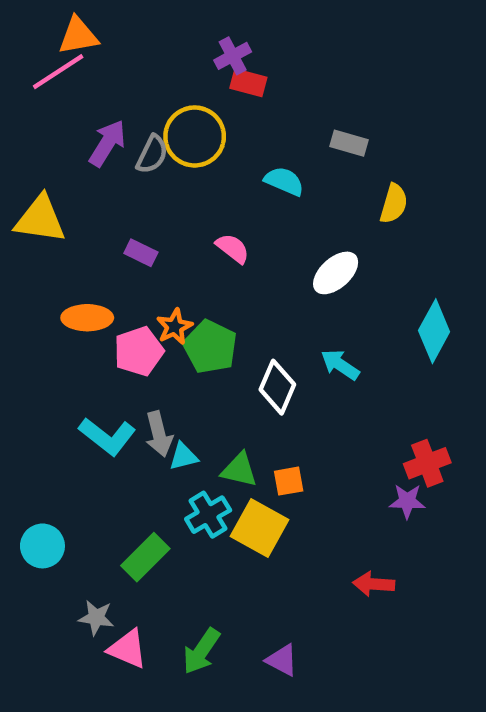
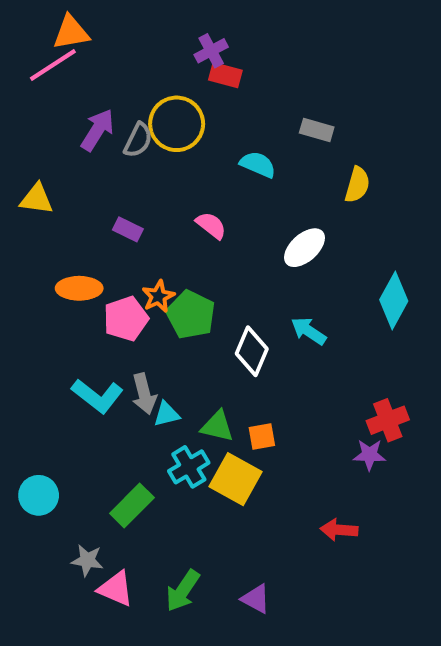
yellow triangle: (40, 219) -> (37, 199), size x0.7

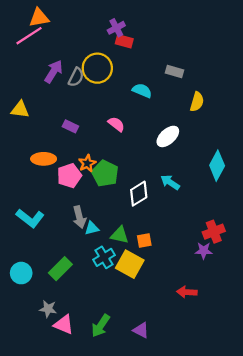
white diamond: (252, 351) -> (139, 194), turned 35
cyan L-shape: (97, 396) -> (30, 218), moved
green rectangle: (132, 505) -> (60, 269), moved

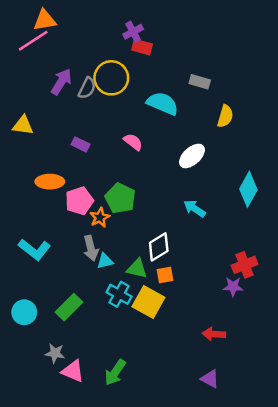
cyan semicircle: (142, 91) -> (163, 103), size x1.4
orange star: (87, 163) -> (100, 217), moved
white diamond: (139, 194) -> (159, 247), moved
cyan cross: (104, 257) -> (119, 294), turned -30
purple triangle: (141, 330) -> (210, 379), moved

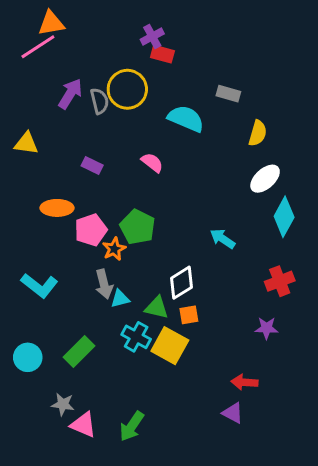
gray semicircle: (87, 88) -> (99, 101), turned -40
white ellipse: (192, 156) -> (265, 179), moved
red cross: (245, 265) -> (280, 281), moved
purple triangle: (210, 379) -> (233, 413), moved

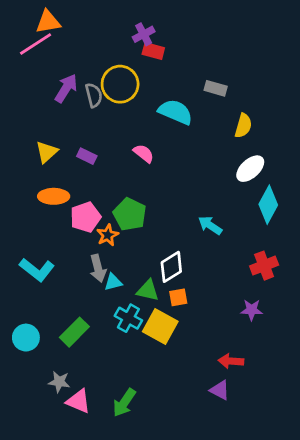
yellow triangle: (26, 143) -> (47, 152), moved, turned -50

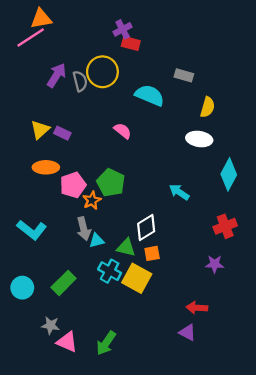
purple rectangle: (87, 156) -> (62, 133), moved
white ellipse: (250, 169) -> (199, 139), moved, turned 50

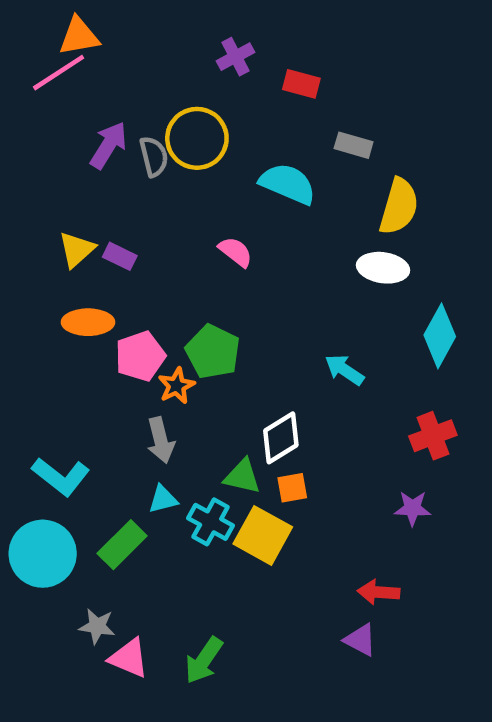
red rectangle: (131, 43) -> (301, 84), moved
yellow semicircle: (207, 107) -> (399, 206), size x1.4
cyan L-shape: (32, 230) -> (61, 476), moved
cyan triangle: (97, 240) -> (163, 499), moved
cyan circle: (22, 288) -> (43, 554), size x1.5

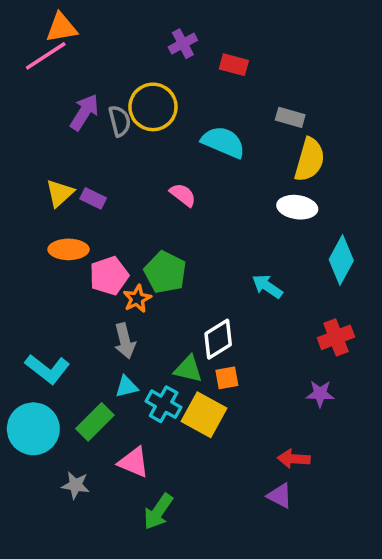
gray rectangle: (354, 145) -> (290, 117), moved
pink triangle: (129, 658) -> (134, 462), moved

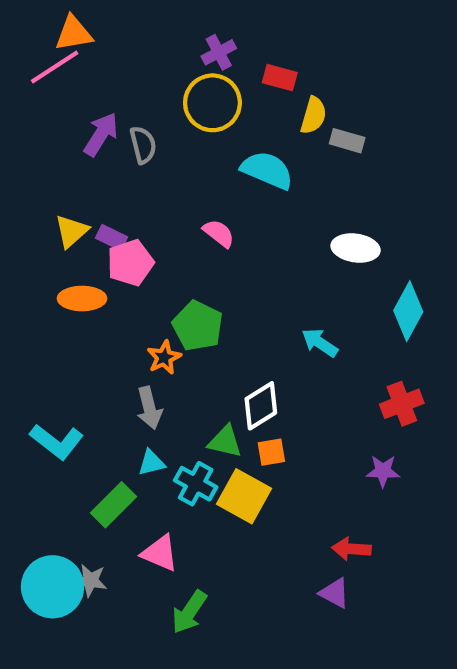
yellow circle: (153, 107) -> (212, 103), moved
yellow semicircle: (310, 160) -> (313, 115), moved, size x0.7
pink pentagon: (109, 276) -> (130, 263), moved
cyan circle: (33, 429) -> (53, 587), moved

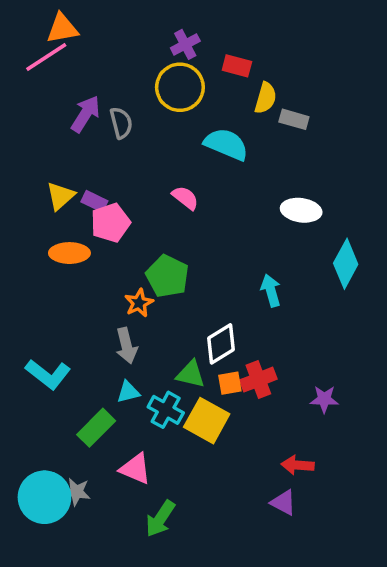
cyan arrow: (320, 343) -> (271, 290), turned 40
red cross: (402, 404) -> (258, 380), moved

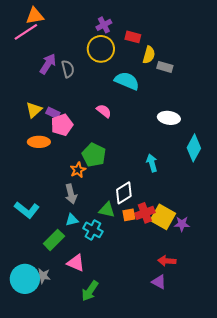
yellow square: (207, 421) -> (163, 217), moved

